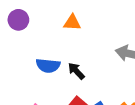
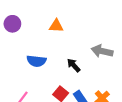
black arrow: (76, 71) -> (74, 65), moved

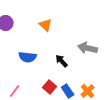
orange triangle: (56, 26) -> (46, 25), turned 40

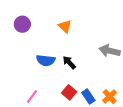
black arrow: (62, 61) -> (69, 62), moved

